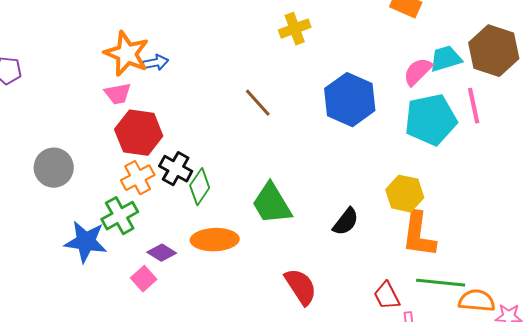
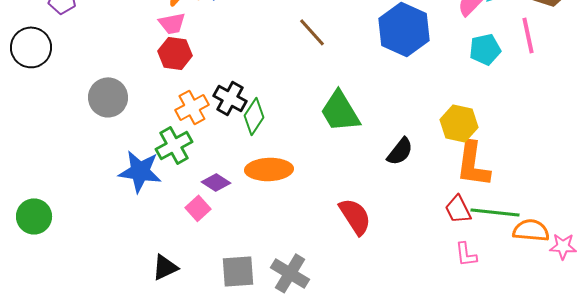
cyan pentagon: (431, 120) -> (485, 49), size x0.6
red hexagon: (139, 133) -> (175, 53), moved, size x0.7
green trapezoid: (272, 204) -> (340, 111), moved
red trapezoid: (387, 296) -> (458, 209), moved

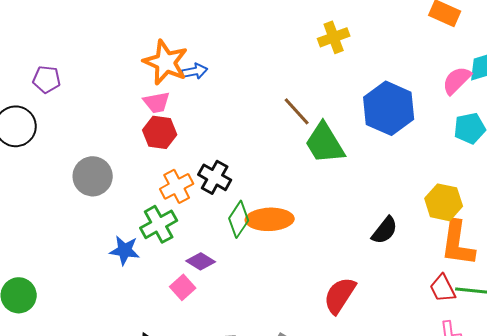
green trapezoid: (340, 111) -> (325, 143), moved
green diamond: (254, 116) -> (239, 219), moved
orange ellipse: (269, 169) -> (270, 219), moved
blue star: (140, 171) -> (125, 250), size x0.7
red semicircle: (355, 216) -> (340, 295), turned -114

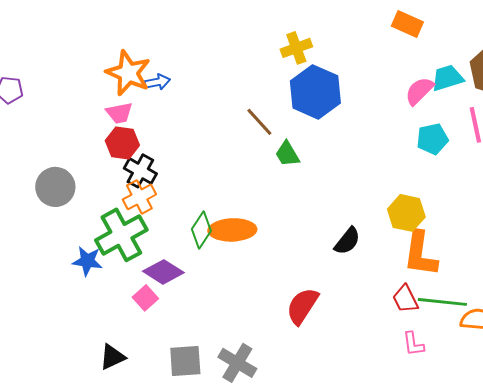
blue hexagon: (389, 108) -> (315, 92), moved
green trapezoid: (325, 143) -> (287, 154), size x0.6
black cross: (215, 177) -> (140, 171), moved
green cross: (159, 224) -> (121, 235), size x1.4
purple diamond: (201, 261) -> (163, 272), size x1.4

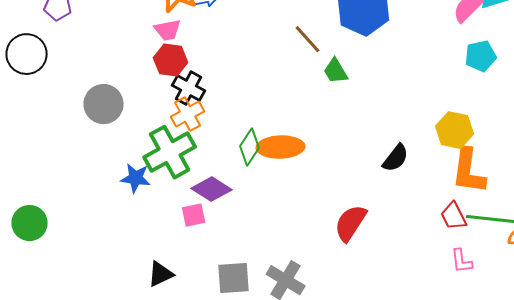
pink square: (145, 298) -> (194, 215), turned 30

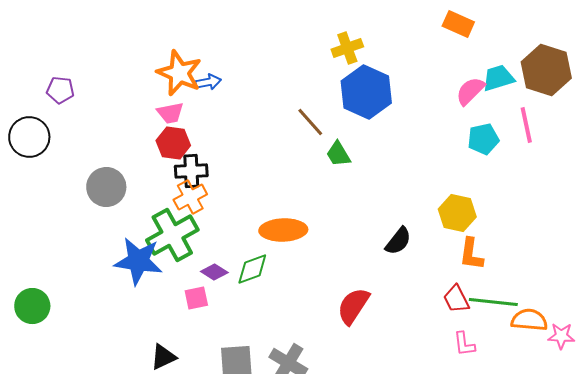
black cross: (189, 88) -> (191, 171), turned -32
green diamond: (250, 147) -> (252, 269), moved, turned 36
orange L-shape: (469, 171) -> (471, 254), size x0.7
blue star: (136, 178) -> (138, 261), size x1.6
purple diamond: (212, 189) -> (214, 272), size x0.7

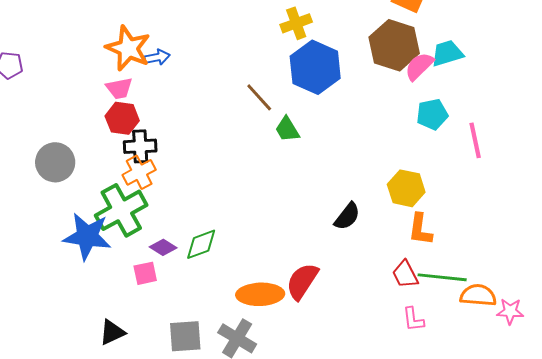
brown hexagon: (546, 70) -> (394, 45), moved
pink line: (526, 125) -> (475, 140), moved
orange ellipse: (283, 230) -> (260, 294), moved

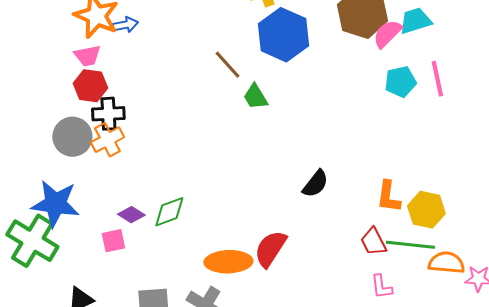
pink line: (475, 140) -> (437, 79), moved
gray circle: (55, 162) -> (72, 137), moved
yellow hexagon: (406, 188) -> (426, 210), moved
green cross: (121, 210) -> (32, 241), moved, turned -30

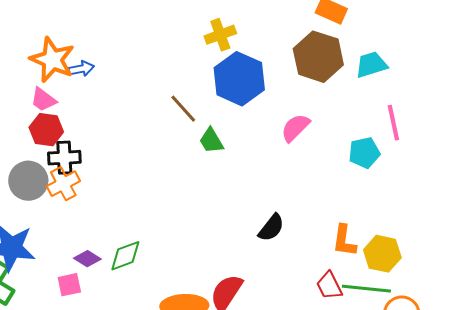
pink semicircle: (387, 34) -> (295, 128), moved
pink trapezoid: (87, 56) -> (43, 100), turned 48
cyan pentagon: (400, 82) -> (364, 153), moved

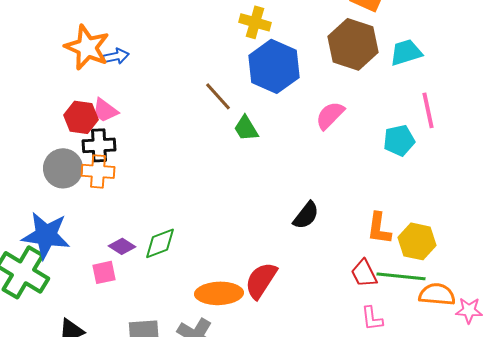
yellow cross: (220, 35) -> (255, 22), turned 36
pink trapezoid: (43, 100) -> (105, 110), moved
orange cross: (63, 184) -> (98, 171), turned 32

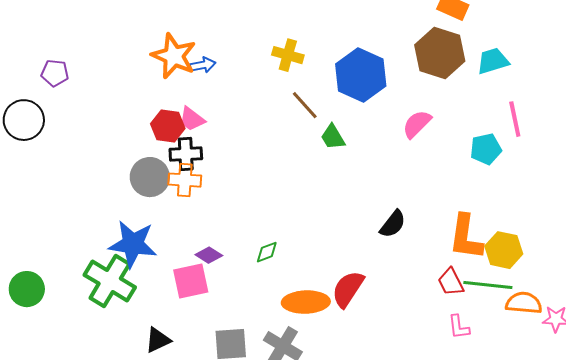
yellow cross: (255, 22) -> (288, 55), moved
orange L-shape: (379, 228) -> (466, 237), size x1.4
green diamond: (160, 243) -> (267, 252), moved, size x0.7
pink square: (104, 272) -> (191, 281), size x1.5

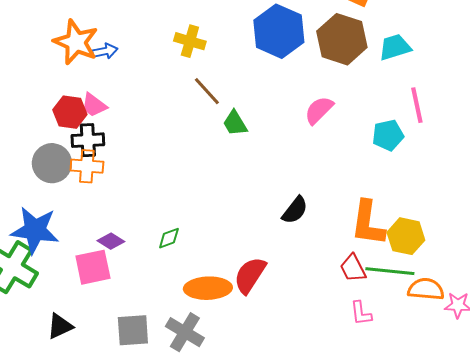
blue hexagon: (361, 75) -> (279, 31), moved

